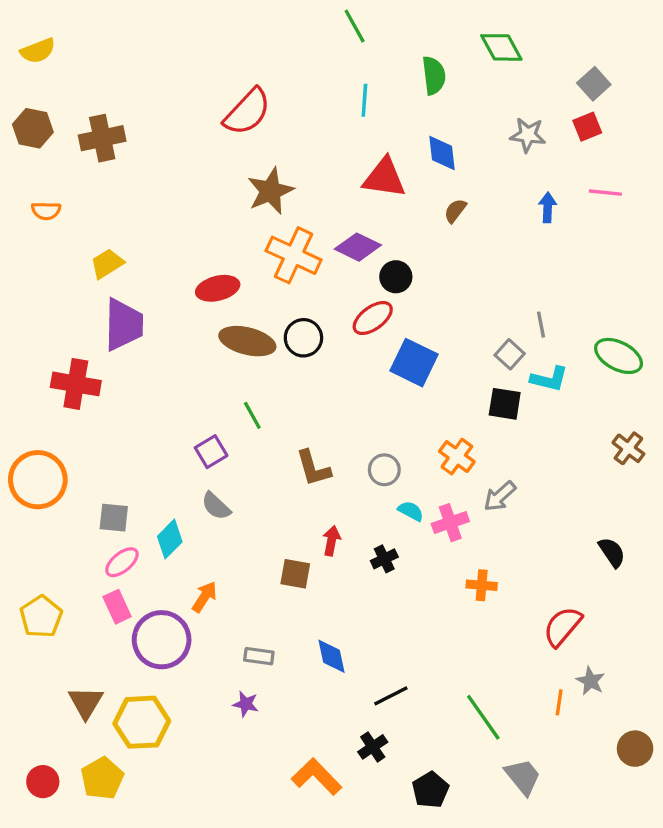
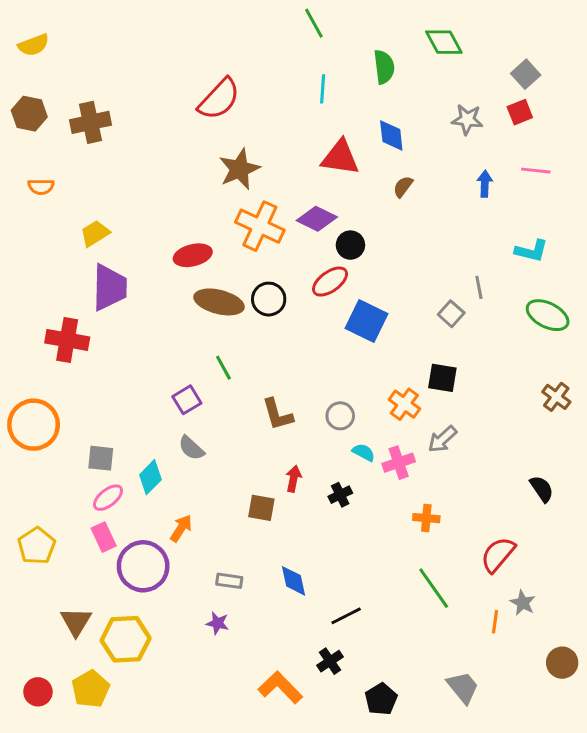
cyan L-shape: (549, 379) -> (531, 251), moved
black square: (505, 404) -> (442, 378), moved
green line: (483, 717) -> (434, 588), moved

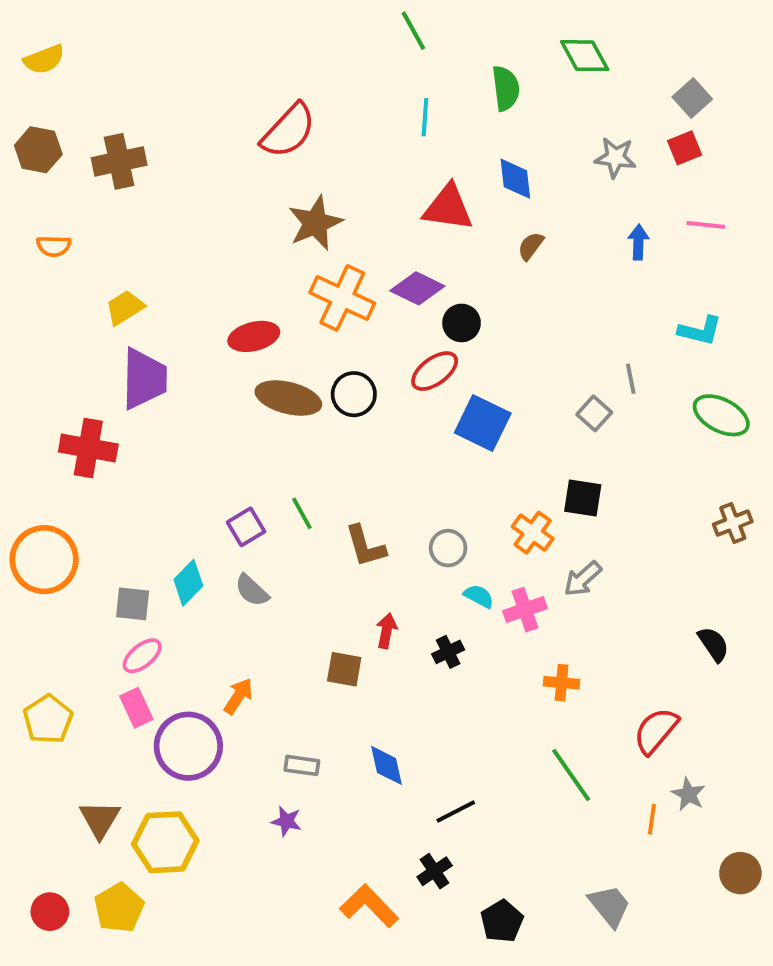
green line: (223, 368) -> (302, 513), moved
brown cross: (556, 397) -> (733, 523), turned 32
cyan diamond: (150, 477) -> (188, 583), moved

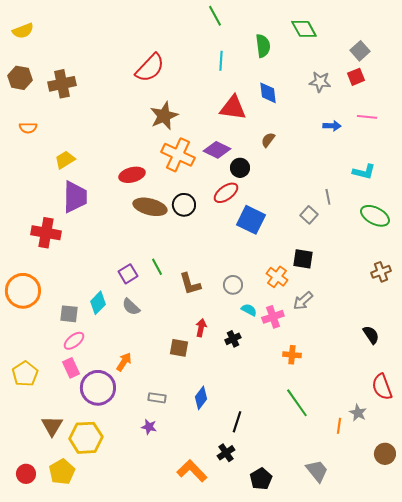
blue arrow: (638, 242) -> (332, 126), turned 90
brown semicircle: (531, 246) -> (268, 140), moved
red semicircle: (656, 731) -> (382, 387), moved, turned -60
blue diamond: (386, 765) -> (201, 398), turned 50
black line: (456, 812) -> (237, 422), turned -45

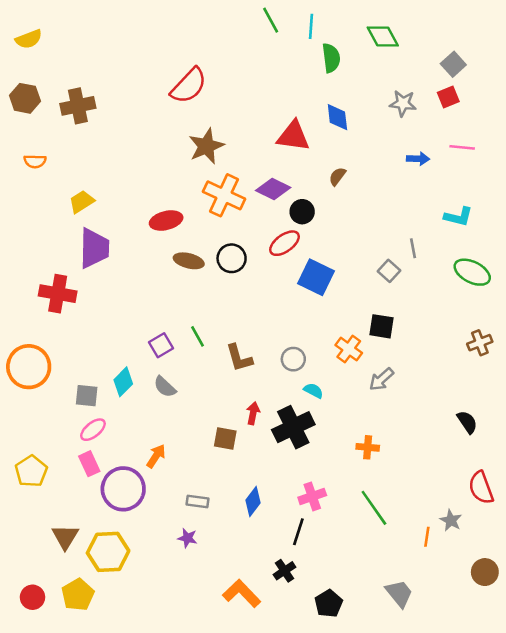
cyan line: (221, 61) -> (311, 26), moved
brown ellipse: (150, 207) -> (189, 261), size x0.7
pink cross: (273, 317) -> (312, 496), moved
black cross: (233, 339) -> (293, 427), size x2.0

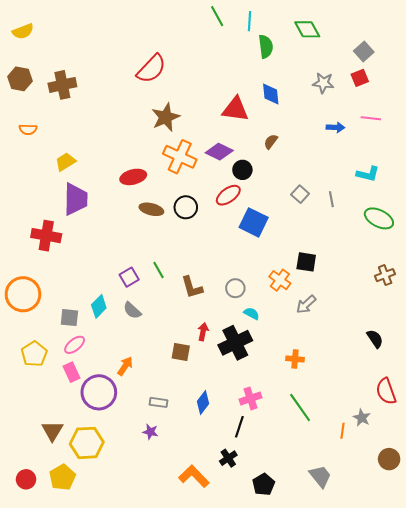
gray square: (389, 271) -> (300, 194), moved
yellow pentagon: (31, 471) -> (34, 354), moved

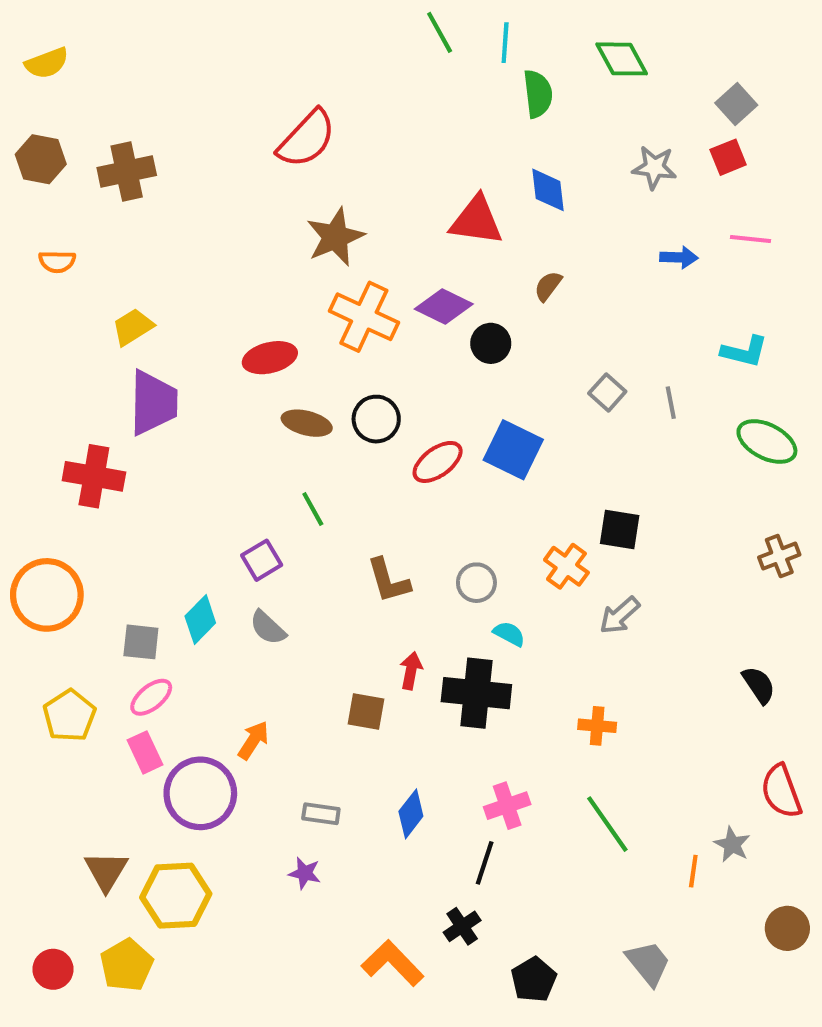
red ellipse: (228, 195) -> (438, 462), moved
green line: (158, 270) -> (313, 509), moved
black cross: (235, 343) -> (476, 693), turned 32

